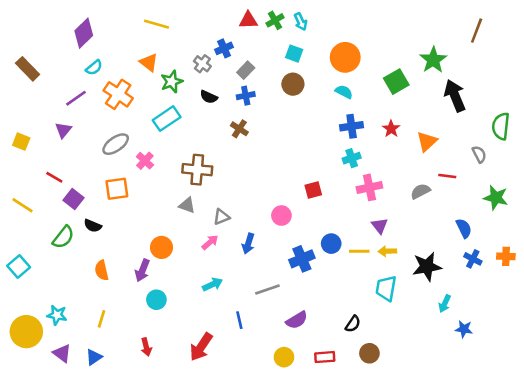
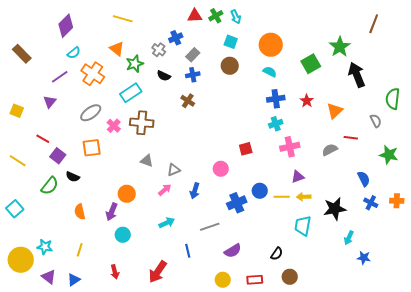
brown cross: (197, 170) -> (142, 123), moved
purple triangle: (380, 226) -> (298, 177), turned 48

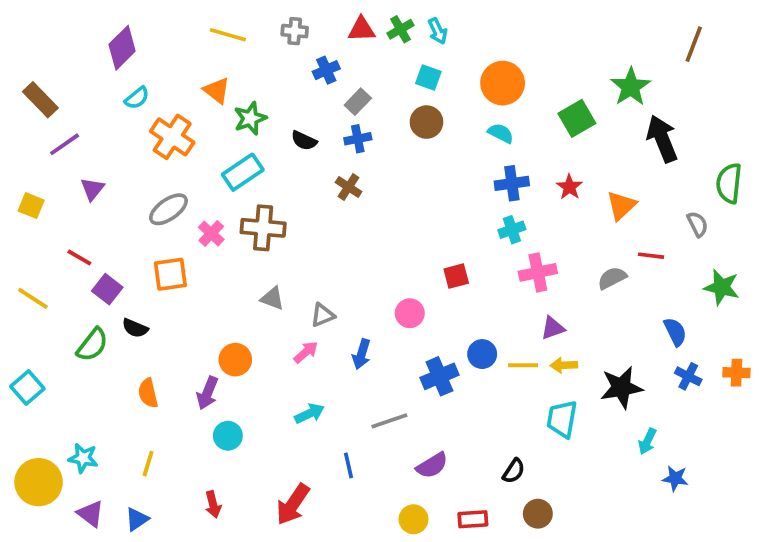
gray cross: (159, 50) -> (295, 31), moved, turned -32
purple line: (60, 77) -> (65, 144), moved

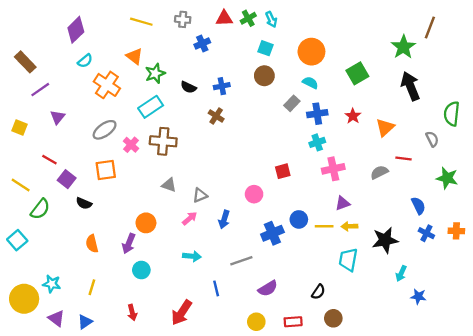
green star: (631, 87) -> (403, 47), moved
gray rectangle: (358, 102) -> (292, 103), moved
green semicircle: (92, 345) -> (40, 209), moved
cyan arrow: (310, 413) -> (192, 256), turned 30

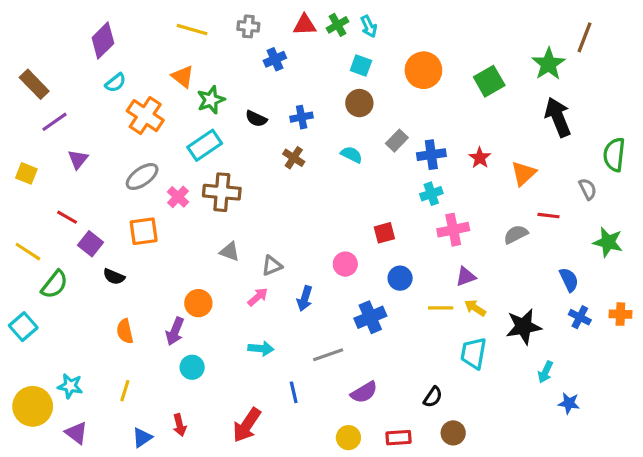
green square: (357, 73) -> (489, 81), moved
cyan semicircle: (310, 83) -> (352, 155), moved
blue circle: (299, 219) -> (400, 278), moved
yellow arrow: (349, 226) -> (475, 308), turned 35
blue triangle: (85, 322) -> (142, 438), moved

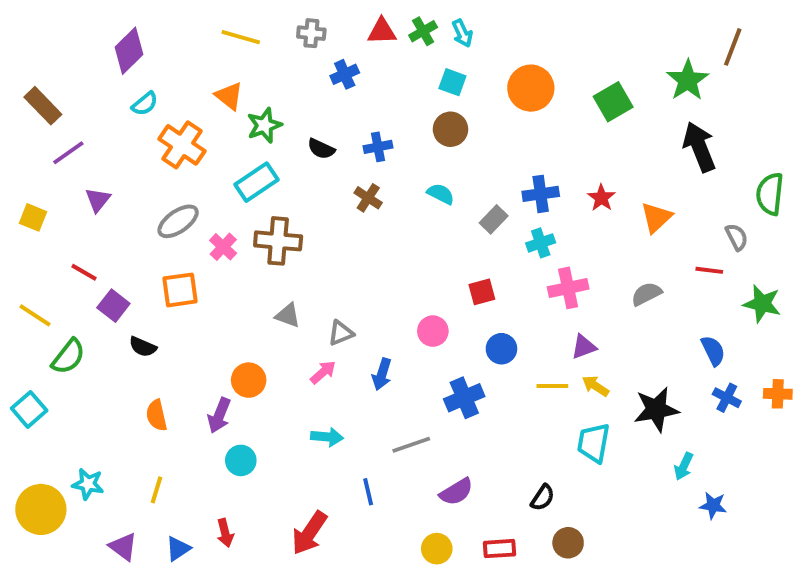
gray rectangle: (397, 141) -> (494, 219), moved
red line: (549, 216) -> (709, 270), moved
purple triangle: (76, 433) -> (123, 547), moved

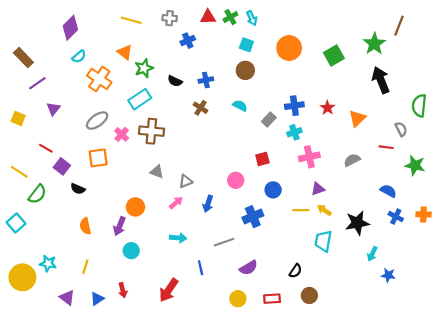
blue semicircle: (713, 351) -> (388, 191), turned -35

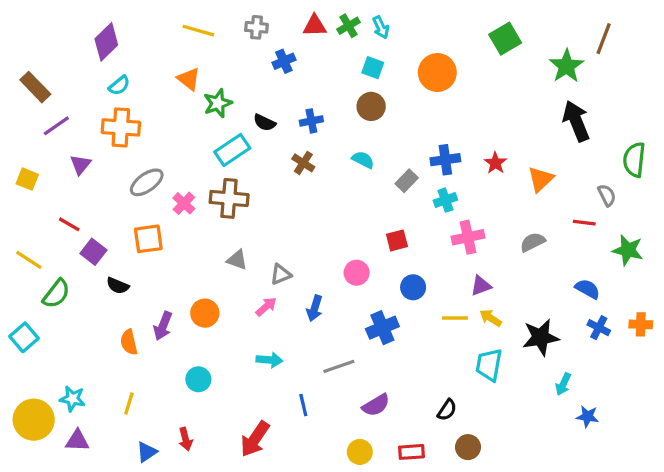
green square: (334, 55) -> (505, 39), moved
orange cross: (99, 79) -> (121, 127), moved, turned -30
cyan rectangle: (140, 99) -> (232, 150), moved
purple arrow: (119, 226) -> (163, 326), moved
purple triangle: (67, 298) -> (77, 441), moved, turned -35

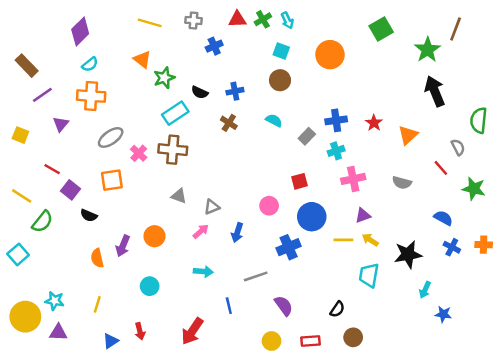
red line: (584, 223) -> (441, 168), turned 42
gray semicircle: (533, 242) -> (402, 183), turned -138
blue circle: (413, 287) -> (312, 217), size x1.5
purple semicircle: (376, 405) -> (284, 306), turned -95

